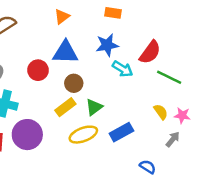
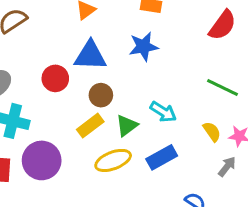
red semicircle: (150, 52) -> (222, 25), moved
cyan arrow: (123, 69) -> (163, 112), moved

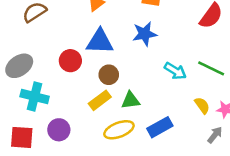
cyan arrow: (163, 112) -> (175, 71), moved
green triangle: (127, 126) -> (130, 100), turned 30
purple circle: (42, 160) -> (59, 130), size x0.7

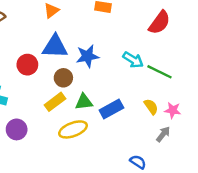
blue star: (145, 34) -> (87, 56), moved
cyan arrow: (175, 71) -> (133, 60), moved
blue rectangle: (160, 127) -> (111, 109), moved

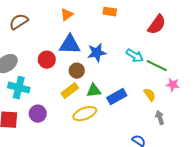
pink star: (173, 110) -> (173, 85), moved
gray arrow: (163, 134) -> (160, 118), turned -56

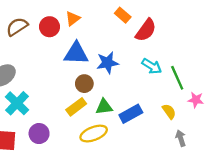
orange rectangle: (110, 12) -> (123, 15), turned 32
red semicircle: (157, 25) -> (146, 30), moved
red circle: (47, 60) -> (49, 27), moved
green line: (157, 66) -> (177, 78), turned 40
cyan cross: (19, 88) -> (17, 103), turned 30

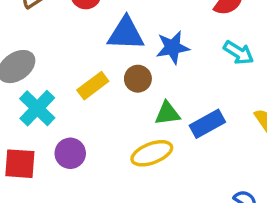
yellow rectangle: (76, 107) -> (93, 86), moved

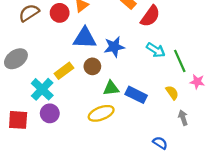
cyan cross: (37, 108) -> (42, 89), moved
blue rectangle: (207, 124) -> (136, 95), turned 55

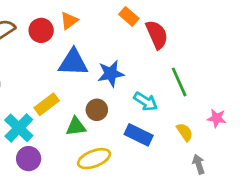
red semicircle: (150, 16) -> (157, 35), turned -60
cyan arrow: (156, 50) -> (146, 101), moved
green line: (180, 61) -> (179, 82), moved
brown circle: (92, 66) -> (97, 110), moved
green triangle: (111, 88) -> (76, 127), moved

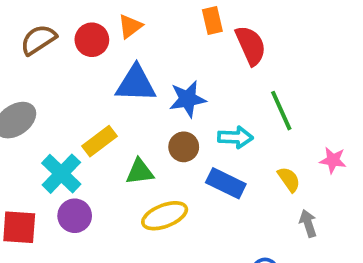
orange rectangle: (129, 16) -> (212, 21), turned 36
cyan arrow: (146, 101) -> (235, 137), turned -30
brown circle: (97, 110) -> (184, 147), moved

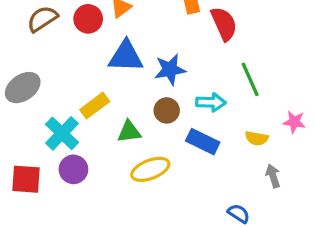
yellow semicircle: (289, 179) -> (257, 138), turned 135

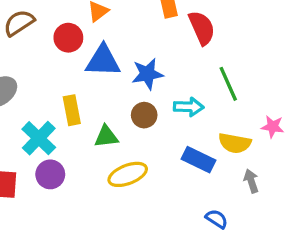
red circle: (88, 19) -> (68, 38), moved
yellow rectangle: (95, 106) -> (72, 110), turned -64
yellow semicircle: (257, 138) -> (235, 143), size x1.4
blue rectangle: (203, 142) -> (199, 160), moved

